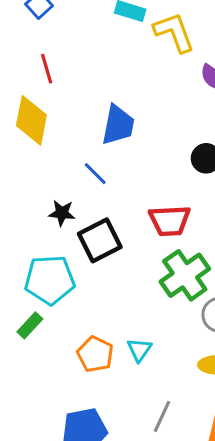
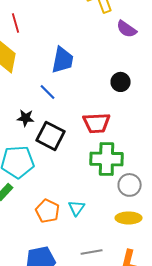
black square: (100, 240) -> (51, 136), turned -36
green cross: (185, 275) -> (107, 159), turned 36
gray line: (162, 416) -> (92, 252), turned 55

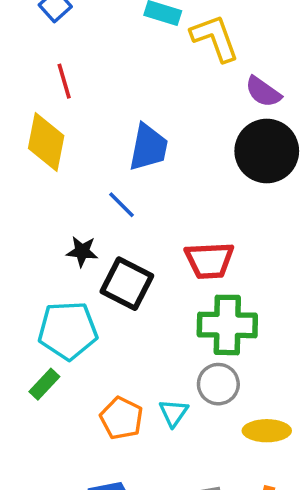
black circle: (121, 82) -> (267, 151), moved, size x1.8
gray circle: (130, 185) -> (218, 384), moved

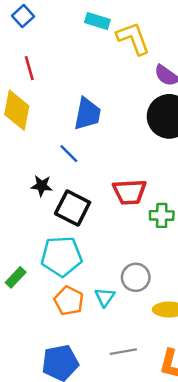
green cross: (227, 325) -> (162, 215), moved, size x0.6
cyan pentagon: (68, 330) -> (61, 256), moved

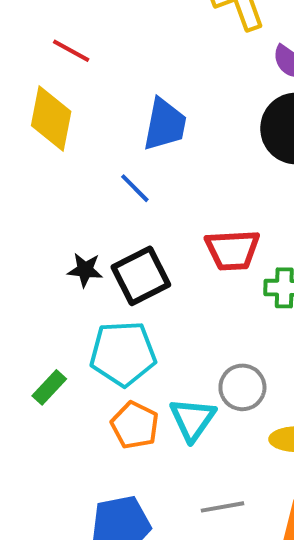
red line: (29, 68) -> (71, 51), turned -45
black star: (42, 186) -> (85, 270), moved
black square: (73, 208) -> (141, 276), turned 36
cyan triangle: (105, 297) -> (193, 419), size x1.4

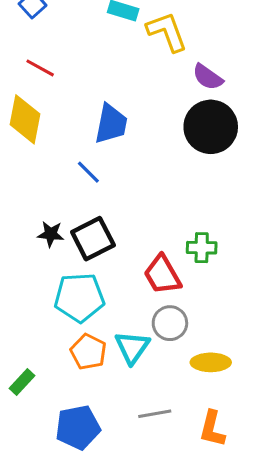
red trapezoid: (232, 250) -> (162, 275), moved, turned 63
green rectangle: (49, 387) -> (22, 382), moved

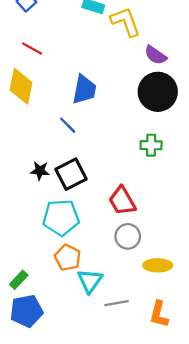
green cross: (202, 248) -> (151, 145), moved
cyan triangle: (132, 347) -> (90, 281), moved
blue pentagon: (78, 427) -> (26, 311), moved

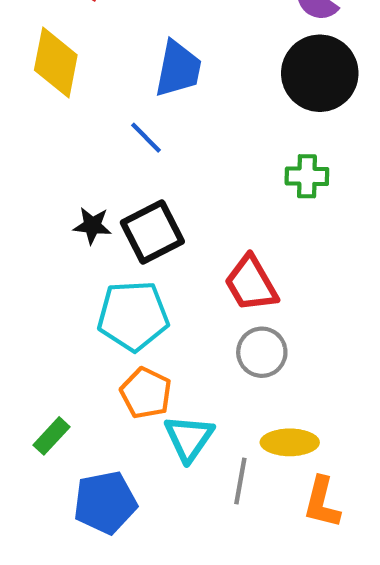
yellow ellipse: (158, 265) -> (290, 442), moved
gray line: (117, 303) -> (240, 481), turned -70
blue pentagon: (26, 311) -> (105, 502), moved

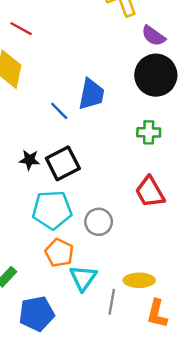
blue trapezoid: (178, 69) -> (91, 94), moved
red trapezoid: (251, 284) -> (150, 192), moved
gray circle: (262, 352) -> (99, 222), moved

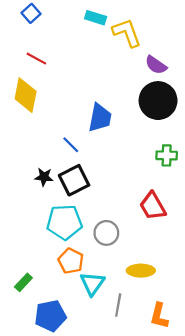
blue line: (59, 111) -> (71, 145), moved
green cross: (149, 132) -> (167, 155), moved
yellow ellipse: (139, 280) -> (141, 271), moved

